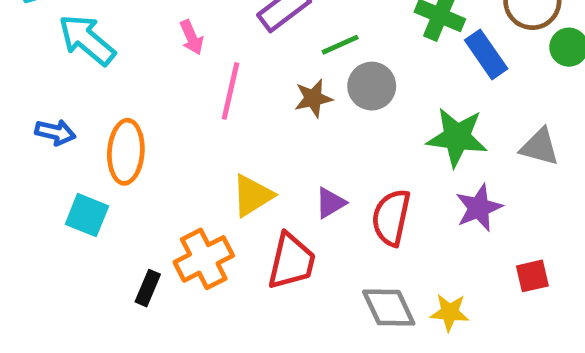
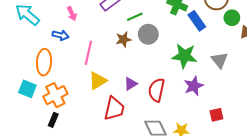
pink line: (231, 91) -> (88, 53), moved
blue arrow: (55, 132) -> (61, 35), moved
gray triangle: (540, 147) -> (219, 60), turned 36
orange cross: (204, 259) -> (55, 95), moved

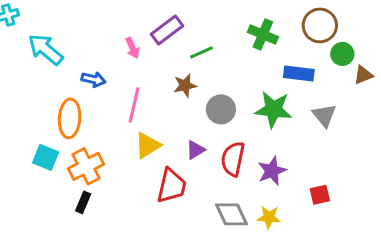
pink arrow: (72, 14) -> (133, 48), moved
blue rectangle: (197, 21) -> (299, 73), moved, turned -48
gray circle: (148, 34) -> (221, 109), moved
purple star: (194, 86) -> (272, 171), moved

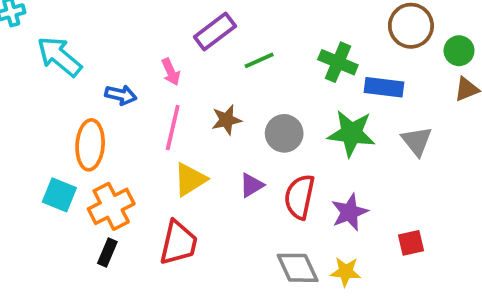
green cross: (263, 34) -> (338, 62), moved
pink arrow: (133, 48) -> (171, 72), moved
green circle: (342, 54) -> (459, 51), moved
brown star: (185, 85) -> (226, 120), moved
red trapezoid: (171, 186) -> (178, 243), moved

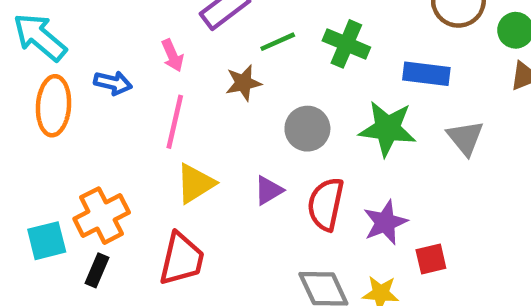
green cross: (338, 62) -> (346, 44), moved
brown star: (226, 120) -> (243, 83), moved
orange ellipse: (90, 145) -> (54, 106), moved
cyan square: (59, 195) -> (47, 241), moved, turned -36
red square: (411, 243) -> (431, 259), moved

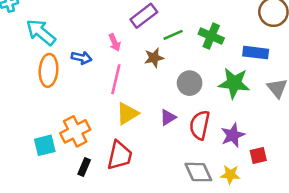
black rectangle: (97, 270) -> (84, 167), moved

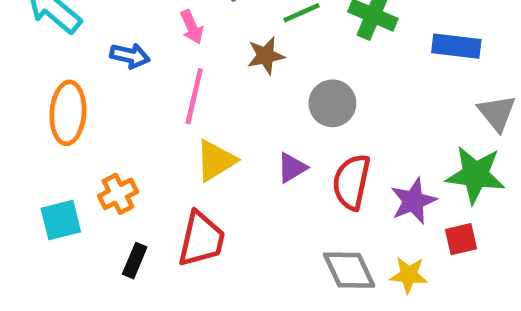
orange ellipse: (49, 70) -> (68, 113), moved
green star: (234, 83) -> (475, 175), moved
orange cross: (75, 131) -> (118, 194), size x0.7

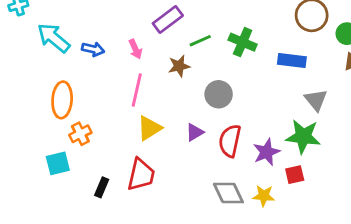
blue arrow: (130, 56) -> (93, 49), moved
orange cross: (118, 194) -> (80, 134), moved

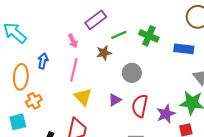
blue arrow: (93, 49) -> (43, 61), moved, turned -91
yellow triangle: (149, 128) -> (83, 97), turned -42

